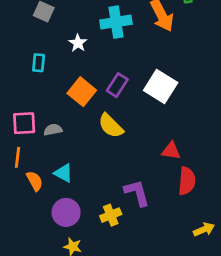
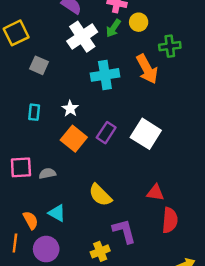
white star: (78, 43) -> (70, 109), moved
yellow semicircle: (111, 126) -> (100, 195), moved
orange line: (18, 157) -> (15, 243), moved
purple circle: (66, 212) -> (46, 249), moved

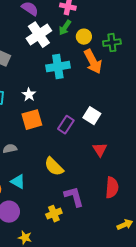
yellow circle: (139, 22) -> (84, 37), moved
purple rectangle: (106, 133) -> (66, 125), moved
white square: (146, 134) -> (92, 116), size x0.7
orange square: (74, 139) -> (32, 120), turned 35
red triangle: (155, 193) -> (100, 150), moved, turned 49

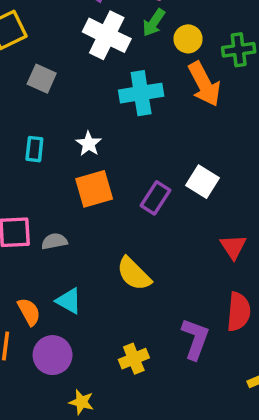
white cross: (39, 35) -> (107, 35), turned -30
red triangle: (100, 150) -> (233, 247), moved
purple L-shape: (74, 197) -> (195, 339), moved, turned 35

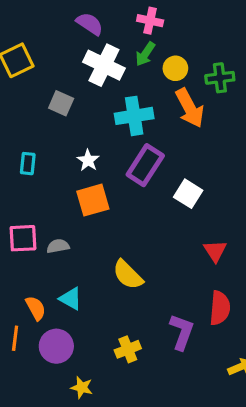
gray square: (42, 79) -> (61, 103), moved
cyan rectangle: (34, 149) -> (28, 164), moved
purple rectangle: (155, 198) -> (145, 165), moved, size x1.4

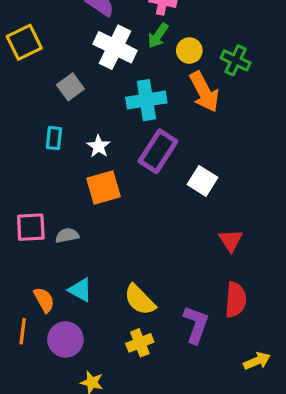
green cross: (220, 78) -> (236, 60), turned 32
gray square: (61, 103) -> (70, 87), turned 30
cyan rectangle: (28, 164) -> (54, 138), moved
yellow semicircle: (128, 275) -> (140, 300), moved

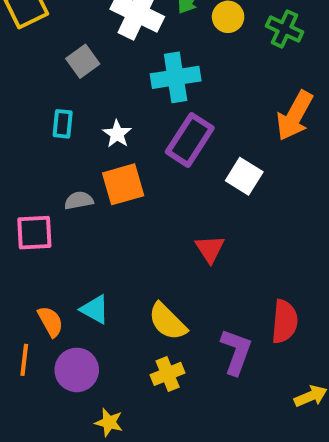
orange arrow: (204, 92) -> (295, 116), moved, turned 57
gray semicircle: (67, 235) -> (79, 200), moved
red triangle: (231, 240) -> (210, 249), moved

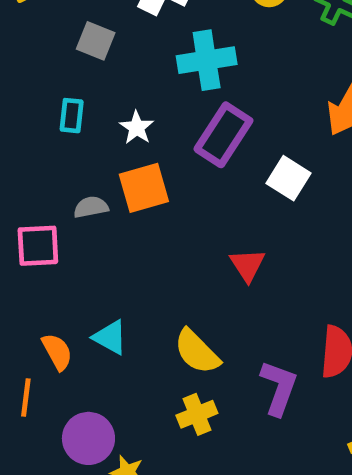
gray square: (83, 61) -> (96, 41), turned -32
purple circle: (77, 370) -> (88, 438), moved

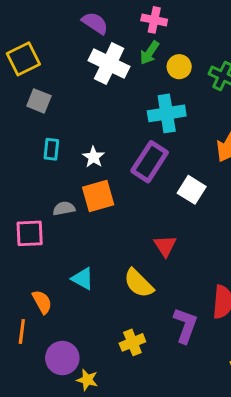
gray square: (96, 41) -> (39, 101), moved
cyan cross: (207, 60) -> (167, 113), moved
cyan triangle: (110, 337) -> (83, 279), moved
yellow semicircle: (197, 352) -> (139, 283), moved

